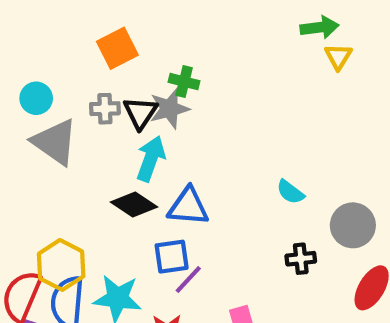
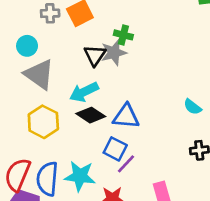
gray cross: (105, 109) -> (50, 13), moved
cyan arrow: (151, 159) -> (84, 92), moved, turned -136
blue square: (172, 257) -> (115, 149), turned 35
yellow hexagon: (61, 265) -> (43, 122), moved

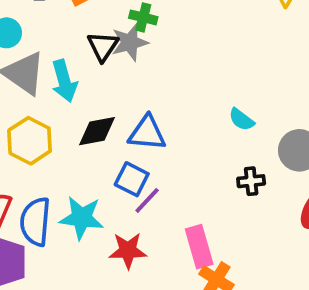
cyan arrow: (84, 92) -> (64, 81), moved, turned -80
black diamond: (91, 115) -> (97, 131), turned -44

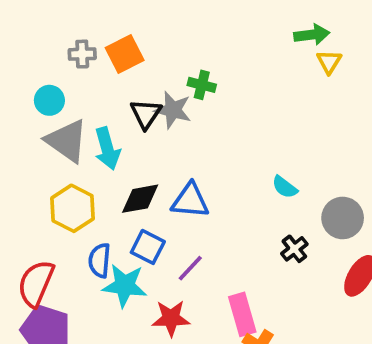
green cross: (143, 17) -> (202, 85), moved
gray star: (130, 42) -> (173, 110), turned 30
blue square: (132, 179) -> (148, 247), moved
black cross: (251, 181) -> (294, 249), turned -32
blue semicircle: (35, 222) -> (100, 260), moved, size x0.7

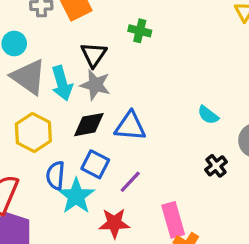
gray star: (173, 110) -> (95, 85), moved
cyan star: (125, 285) -> (76, 196), turned 30

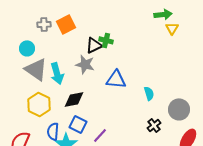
black triangle: (94, 55) -> (94, 45), moved, turned 30
gray star: (95, 85) -> (85, 64), moved
cyan semicircle: (208, 115) -> (149, 93), turned -144
blue triangle: (130, 126) -> (116, 79), moved

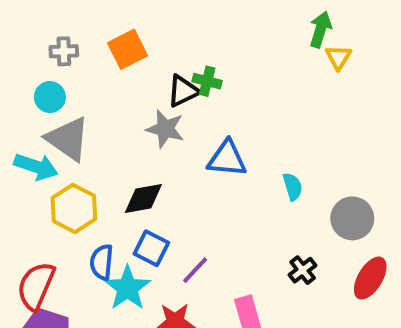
green arrow: (163, 14) -> (320, 29), turned -66
gray cross: (44, 24) -> (64, 51), moved
cyan arrow: (57, 73) -> (36, 167), moved, turned -55
black cross: (154, 125) -> (303, 270), moved

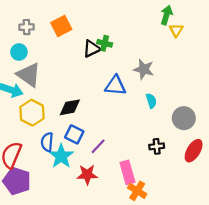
gray star: (165, 129) -> (144, 69), moved
black cross: (303, 270) -> (157, 146), turned 32

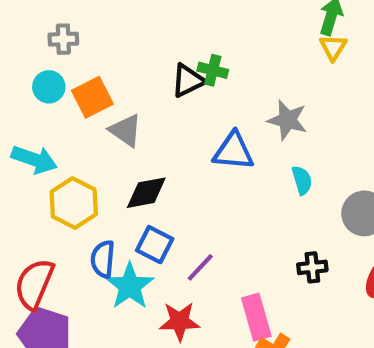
orange square: (61, 26) -> (92, 97), moved
yellow triangle: (176, 30) -> (333, 47), moved
gray triangle: (29, 75) -> (126, 130), moved, size x0.7

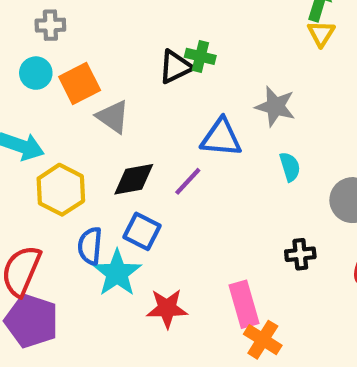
purple line: (200, 267) -> (188, 181), moved

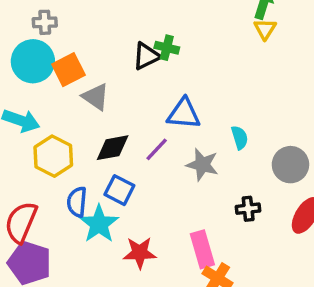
cyan circle: (36, 73) -> (33, 61), size x1.6
gray star: (275, 106) -> (202, 165), moved

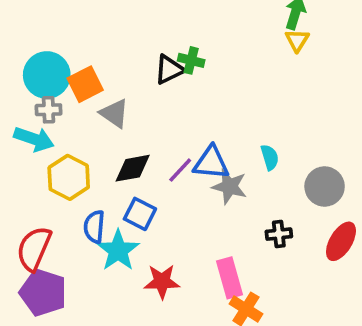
gray cross: (45, 22) -> (49, 110), moved
blue triangle: (184, 114) -> (211, 163), moved

